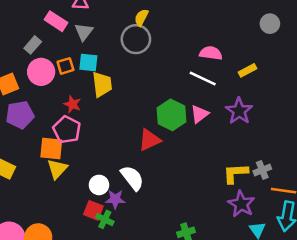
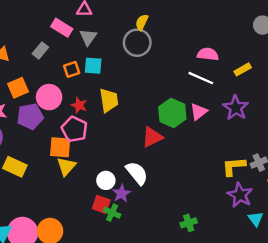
pink circle: (41, 72) -> (49, 97), moved
yellow trapezoid: (102, 84) -> (109, 100), moved
purple star: (115, 199) -> (121, 193), turned -30

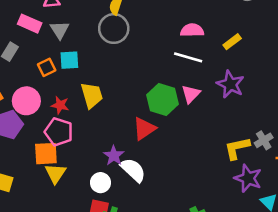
purple star: (121, 193) -> (114, 156), moved

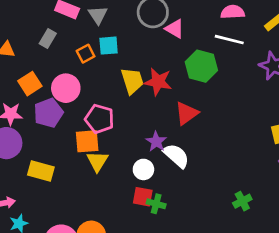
pink triangle: (191, 94) -> (175, 29), moved, turned -42
green hexagon: (162, 99) -> (201, 66), moved
red star: (60, 105) -> (158, 82), moved, size x1.5

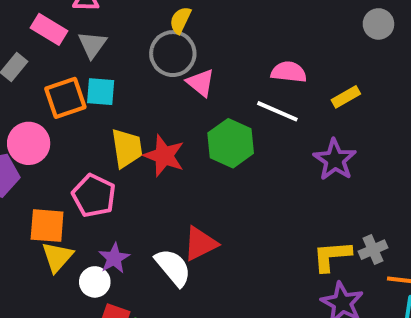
orange square: (86, 54) -> (65, 98), size x1.5
red triangle: (187, 113) -> (200, 244), moved
pink pentagon: (100, 119) -> (94, 196), moved
purple star: (156, 142) -> (114, 258), moved
white circle: (143, 169) -> (95, 282), moved

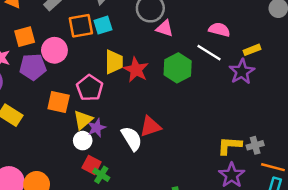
pink triangle: (201, 83) -> (165, 28), turned -30
cyan square: (101, 92) -> (103, 25), turned -30
purple star: (335, 160) -> (242, 72), moved
yellow triangle: (57, 257) -> (83, 120), moved

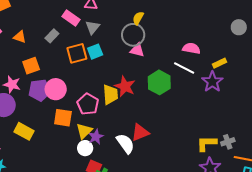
pink triangle: (165, 28) -> (137, 50), moved
pink circle: (54, 50) -> (56, 89), moved
yellow trapezoid: (114, 62) -> (110, 95), moved

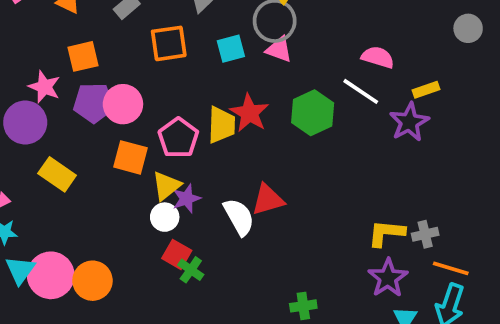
cyan square: (95, 52) -> (231, 49), moved

